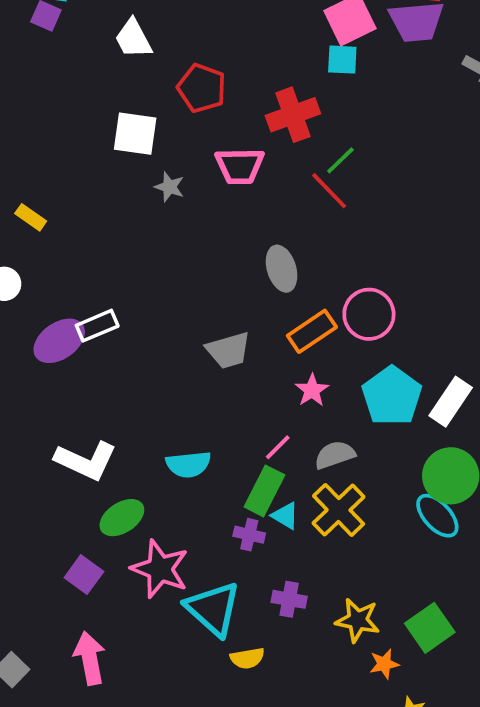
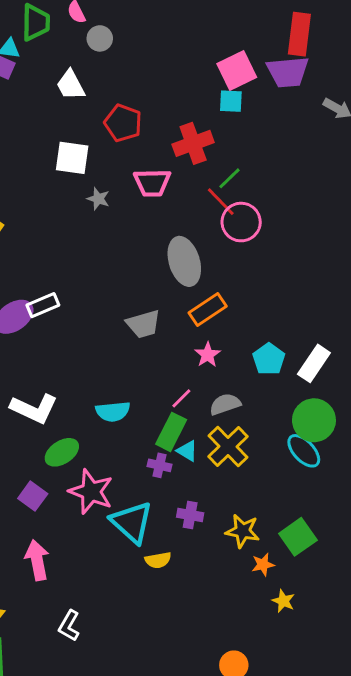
gray ellipse: (282, 269) -> (184, 261), size x1.4
pink circle: (369, 314) -> (241, 222), moved
cyan pentagon: (392, 396) -> (269, 359), size x0.7

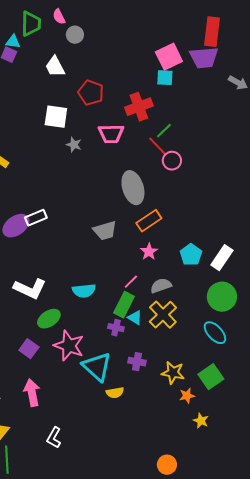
pink circle: (241, 222) -> (172, 161), size x0.7
cyan ellipse: (304, 451) -> (215, 333), moved

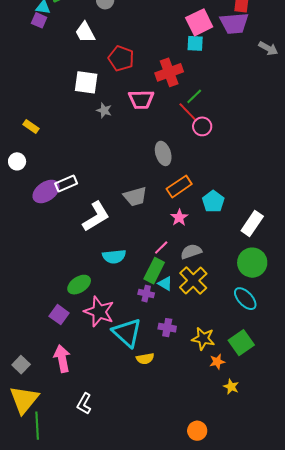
gray ellipse: (133, 188) -> (163, 153), size x0.7
cyan pentagon: (191, 255) -> (213, 201), moved
white L-shape: (30, 289) -> (96, 217), moved, turned -56

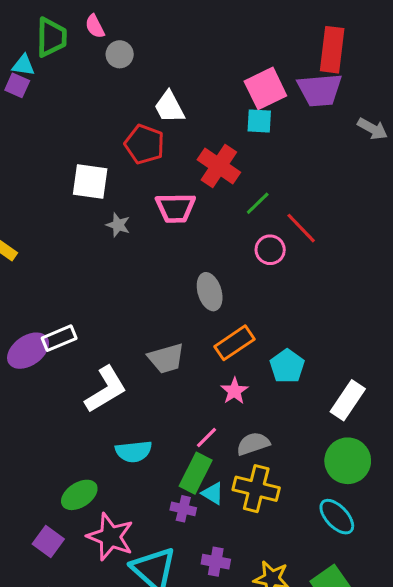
white trapezoid: (85, 32) -> (169, 107), moved
red cross: (169, 72) -> (219, 166), turned -36
red line: (188, 112) -> (301, 228), moved
yellow cross: (193, 281) -> (256, 489), turned -32

